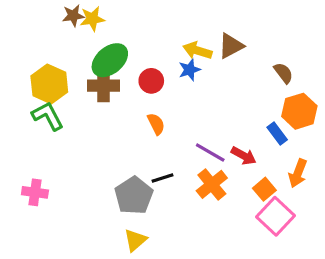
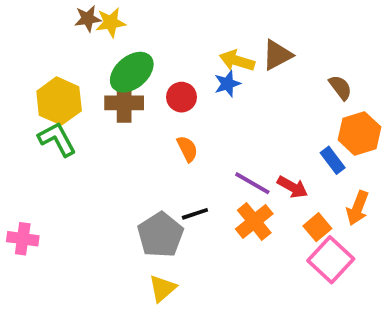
pink cross: (35, 192) -> (23, 239), moved

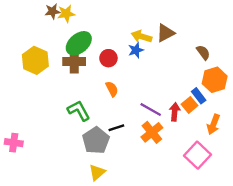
green L-shape: (57, 139) -> (79, 111), moved
red arrow: (293, 187) -> (175, 112), turned -114
orange square: (317, 227) -> (190, 105), moved

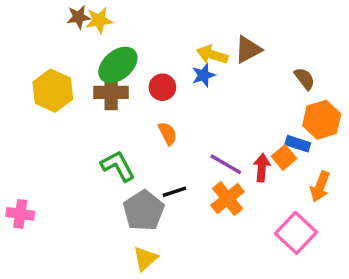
blue rectangle: (199, 96) -> (298, 144), turned -35

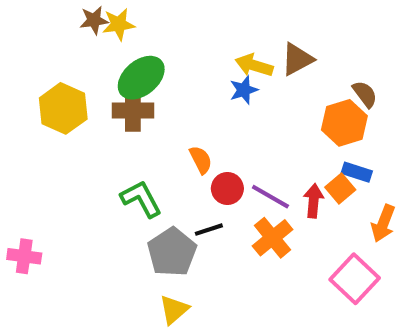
red circle: (162, 87) -> (227, 188), moved
orange hexagon: (322, 120) -> (344, 123), moved

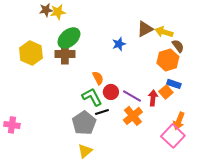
yellow arrow: (254, 65) -> (164, 32), moved
green L-shape: (141, 199) -> (92, 97), moved
orange arrow: (383, 223) -> (179, 121), moved

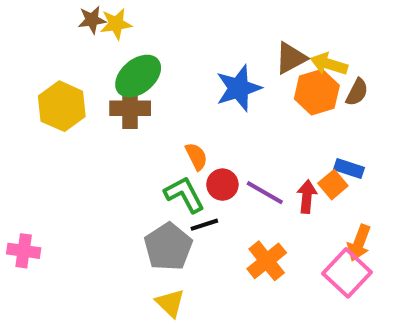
blue star: (119, 44) -> (239, 88), size x1.6
brown semicircle: (178, 46) -> (357, 92), turned 64
orange hexagon: (168, 60) -> (317, 92), moved
orange cross: (133, 116) -> (267, 261), moved
yellow triangle: (85, 151) -> (170, 303), turned -35

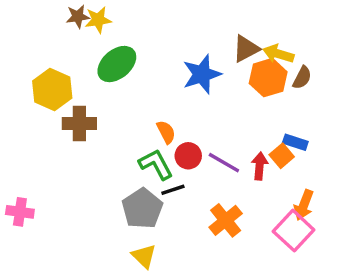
brown cross: (130, 108) -> (79, 124), moved

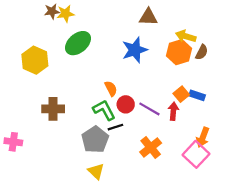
brown triangle: (246, 49) -> (148, 17), moved, turned 30
brown cross: (79, 124) -> (53, 109), moved
orange square: (282, 156) -> (181, 94), moved

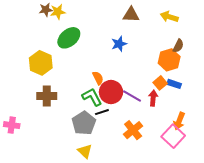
yellow arrow: (186, 36) -> (169, 17), moved
blue star: (135, 50) -> (119, 44), size x0.7
orange hexagon: (179, 52) -> (169, 60), moved
yellow hexagon: (35, 60) -> (41, 63), moved
red circle: (126, 104) -> (111, 92), size x1.5

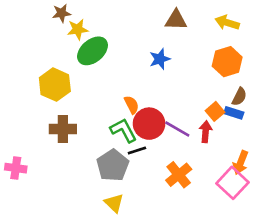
yellow star: (58, 12) -> (78, 29), moved
brown semicircle: (178, 46) -> (239, 97), moved
orange hexagon: (169, 60) -> (227, 62), moved

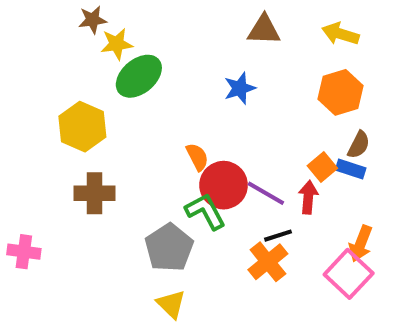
green L-shape: (123, 130) -> (205, 211), moved
black line: (137, 151) -> (278, 236), moved

